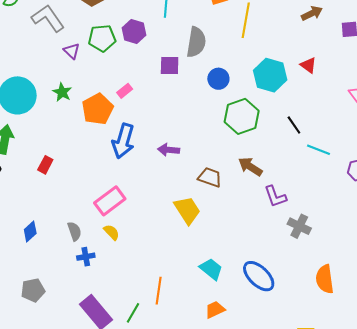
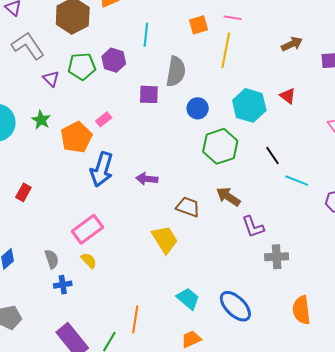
gray cross: (299, 226) -> (277, 257), turned -30

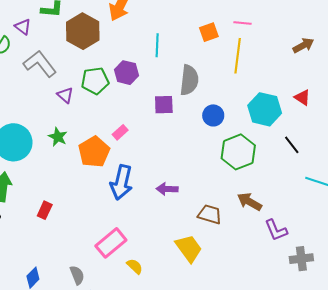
black line: (273, 156) -> (292, 145), moved
yellow semicircle: (89, 261) -> (135, 266), moved

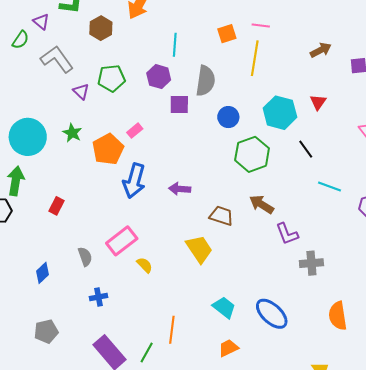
brown hexagon: (83, 31) -> (101, 28), size x0.7
purple hexagon: (127, 73) -> (159, 77), moved
red triangle: (302, 97) -> (318, 102), turned 30
gray semicircle: (77, 275) -> (85, 257), moved

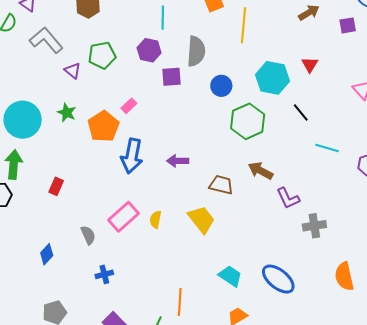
yellow semicircle: (145, 265) -> (155, 219), moved, turned -120

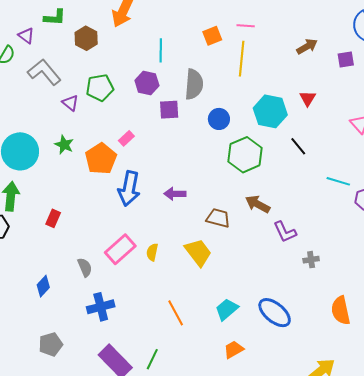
cyan line: (327, 148) -> (338, 181), moved
gray cross: (314, 226) -> (311, 260), size x0.7
blue cross: (104, 274) -> (101, 307), size x1.5
cyan trapezoid: (230, 276) -> (227, 309), turned -75
orange line: (180, 302) -> (176, 313), moved, turned -32

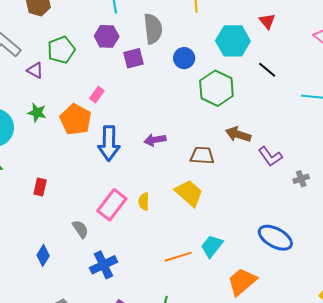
cyan trapezoid: (227, 309) -> (212, 246), moved
orange line: (176, 313) -> (178, 257), turned -68
orange trapezoid: (234, 349) -> (242, 282), size x1.5

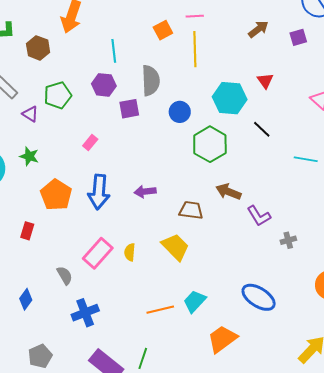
orange pentagon: (76, 119) -> (56, 195), moved

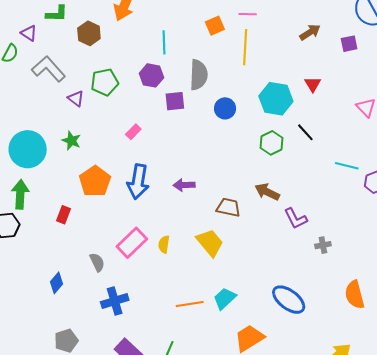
green hexagon: (210, 144) -> (271, 143), moved, size x0.7

